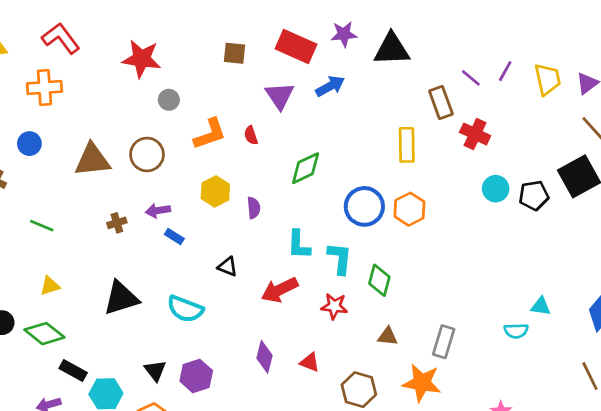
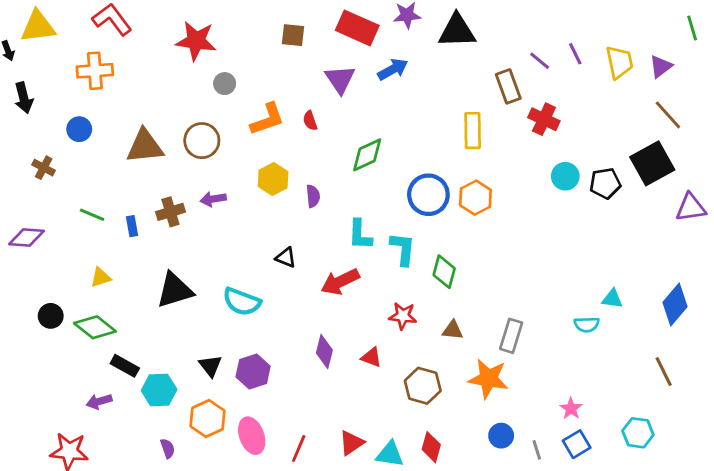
purple line: (505, 71) -> (575, 54), turned -55
brown cross: (117, 223) -> (170, 212), size x1.4
blue rectangle: (174, 237) -> (132, 226), moved, turned 48
red star: (334, 306) -> (403, 316), moved

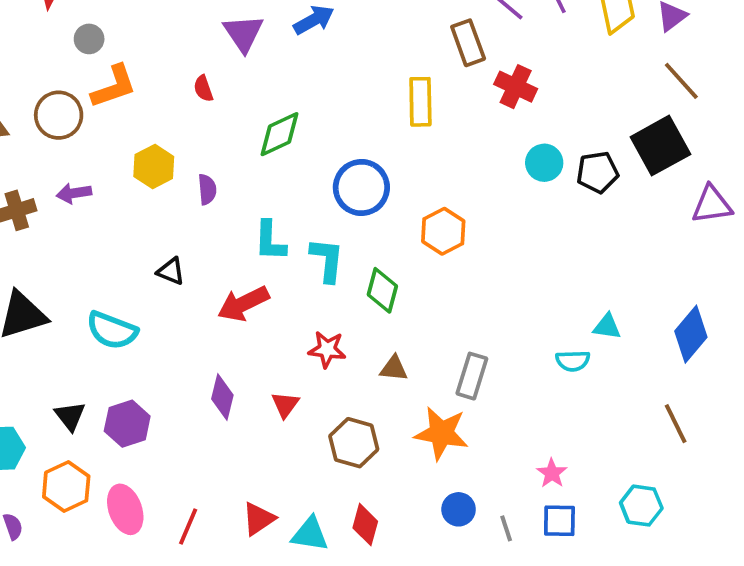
orange L-shape: (267, 119) -> (114, 87), moved
orange hexagon: (475, 198) -> (443, 231), moved
red triangle: (371, 357) -> (285, 405), turned 45
blue square: (577, 444) -> (559, 521), turned 32

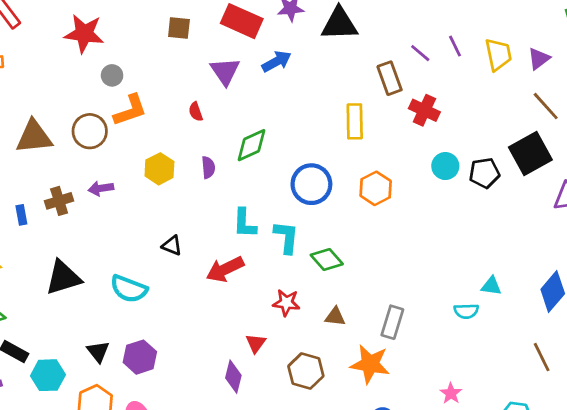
purple semicircle: (207, 189) -> (208, 167), moved
orange hexagon: (443, 231) -> (376, 188), moved
green diamond: (382, 290) -> (327, 259), turned -56
purple diamond: (222, 397) -> (233, 377), moved

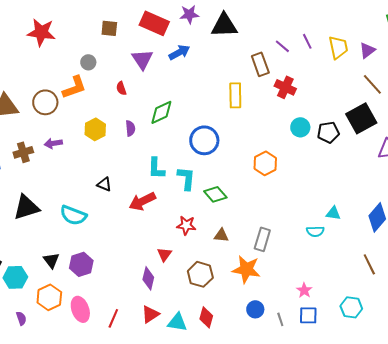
gray circle: (112, 75) -> (88, 62), moved
orange hexagon: (376, 188) -> (265, 163), moved

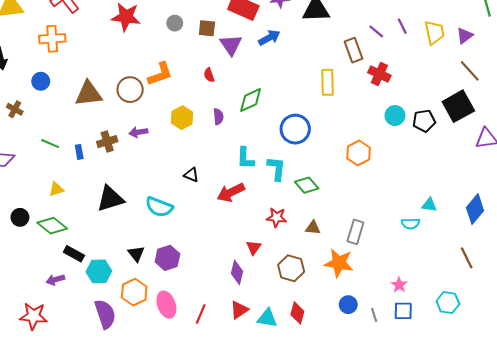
brown square: (109, 28) -> (207, 28), moved
gray circle: (88, 62) -> (175, 23), moved
purple semicircle: (21, 318) -> (105, 314), size x2.0

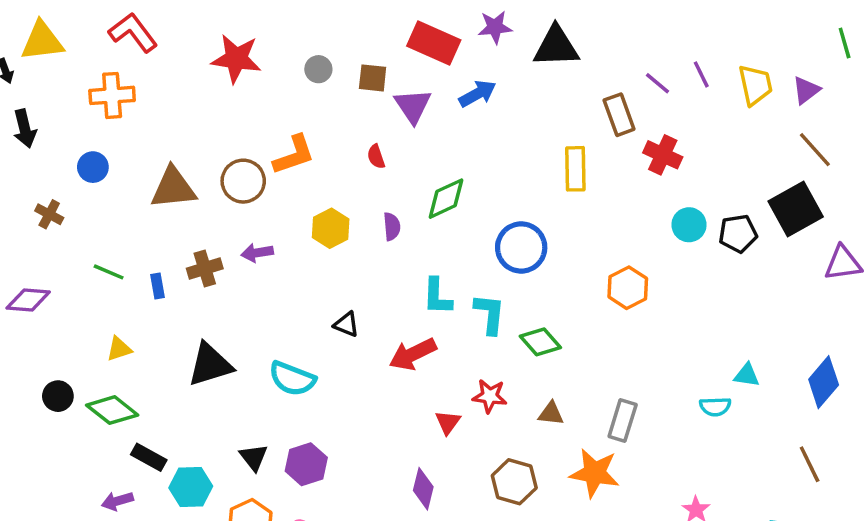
red triangle: (254, 247) -> (448, 422), moved

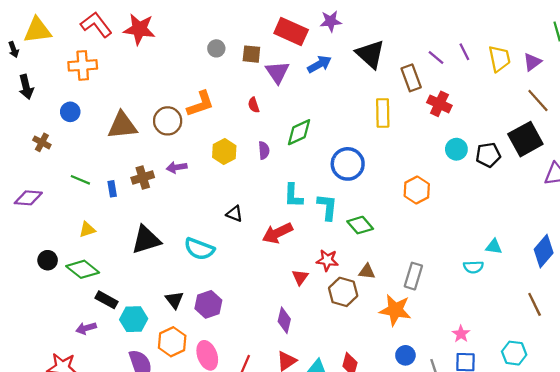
black triangle: (556, 46) -> (370, 54), moved, turned 44
red star: (236, 59) -> (139, 29), moved
brown hexagon: (514, 482) -> (343, 292), moved

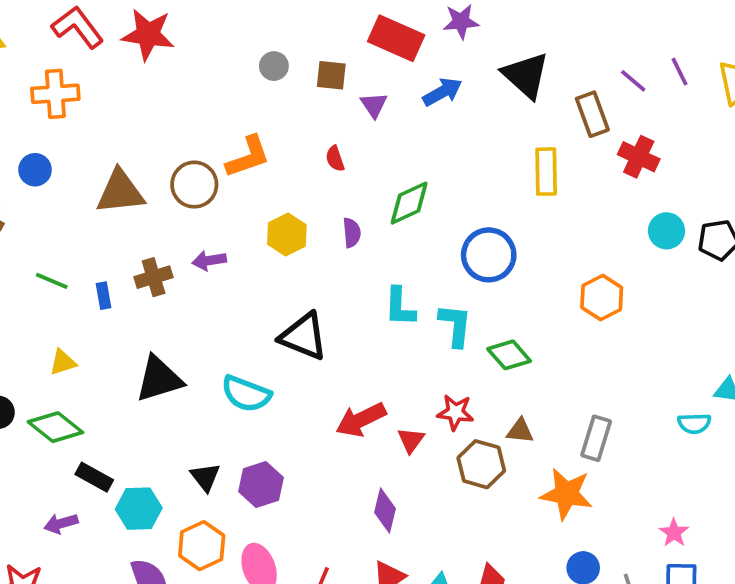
purple triangle: (277, 72) -> (374, 105), size x0.7
black triangle: (234, 214) -> (304, 336), size x1.8
red arrow: (277, 233) -> (361, 420), moved

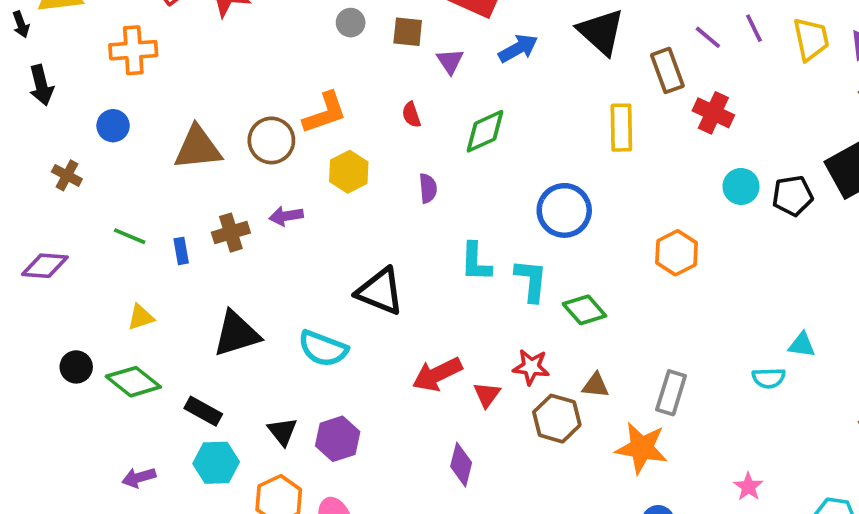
green diamond: (409, 203) -> (485, 131), moved
yellow hexagon: (287, 235) -> (349, 172), moved
black rectangle: (94, 477) -> (203, 411), moved

